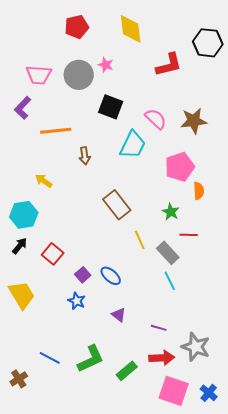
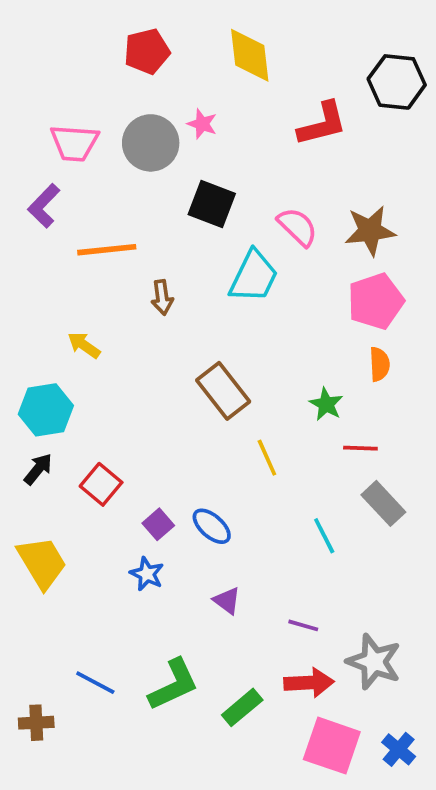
pink pentagon: (180, 167) -> (376, 301), moved
gray rectangle: (168, 253) -> (383, 503), moved
brown cross: (19, 379) -> (36, 723), turned 30

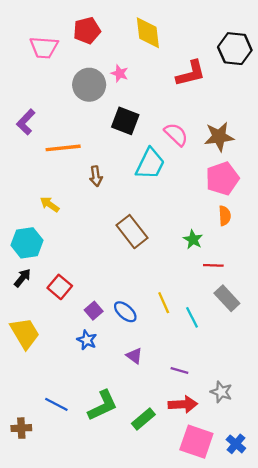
pink trapezoid: (74, 143) -> (44, 47), moved
yellow line: (267, 458) -> (164, 303), moved
gray star: (374, 662) -> (221, 392), size x0.7

